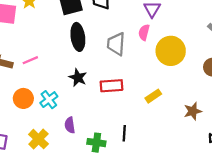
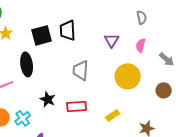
pink semicircle: (144, 32) -> (141, 45), moved
black ellipse: (78, 37) -> (27, 64), moved

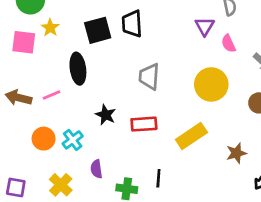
purple triangle: (112, 40) -> (205, 26), moved
pink semicircle: (141, 45) -> (228, 44), turned -40
yellow rectangle: (113, 115) -> (191, 136), size x1.6

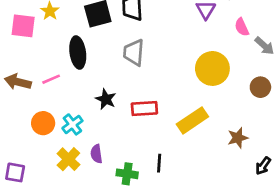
pink semicircle: (228, 44) -> (242, 27), moved
gray trapezoid: (149, 77) -> (134, 52), moved
yellow cross: (61, 185) -> (68, 159), moved

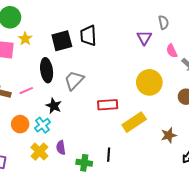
gray trapezoid: (134, 52) -> (74, 80), moved, turned 40
black star: (106, 99) -> (54, 106), moved
red rectangle: (144, 108) -> (108, 105), moved

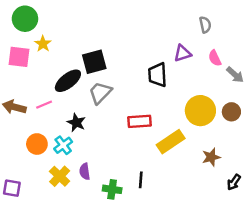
black trapezoid: (88, 36) -> (157, 75), moved
purple triangle: (144, 38) -> (183, 53), moved, turned 42
black square: (62, 41) -> (94, 62), moved
black ellipse: (47, 70) -> (68, 81), turned 60
yellow circle: (149, 82) -> (200, 111), moved

